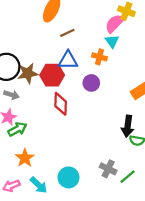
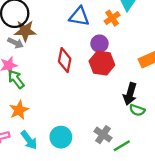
orange cross: (99, 57) -> (112, 18), turned 32
brown star: (28, 73) -> (25, 31), moved
red hexagon: (52, 75) -> (102, 63), moved
green arrow: (17, 129) -> (16, 79), turned -108

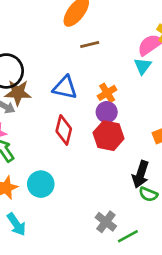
blue triangle: (79, 16) -> (65, 88), moved
orange cross: (112, 18) -> (107, 93), moved
cyan circle: (61, 137) -> (41, 184), moved

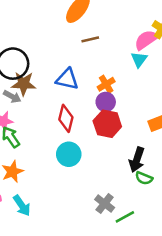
cyan circle: (41, 184) -> (69, 154), moved

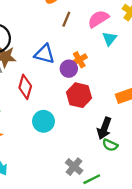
brown line: (90, 39) -> (66, 19), turned -56
pink semicircle: (146, 40) -> (98, 19), moved
purple circle: (106, 102) -> (69, 69), moved
red diamond: (66, 118) -> (25, 87), moved

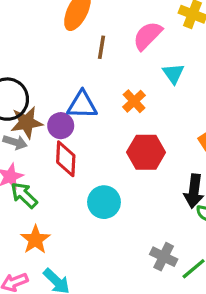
cyan triangle: (109, 39) -> (173, 74), moved
purple circle: (69, 69) -> (61, 126), moved

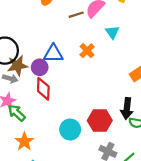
brown line: (101, 47) -> (76, 15), moved, turned 64
red hexagon: (146, 152) -> (100, 120), moved
cyan circle: (104, 202) -> (70, 130), moved

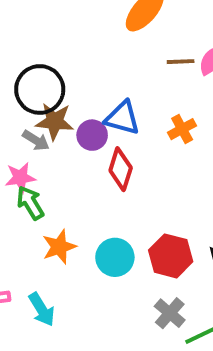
red diamond: (43, 89) -> (121, 169), moved
orange star: (24, 142) -> (59, 247), moved

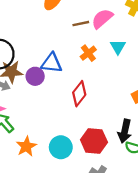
orange cross: (182, 129) -> (88, 53), moved
red diamond: (121, 169) -> (79, 94), moved, turned 30

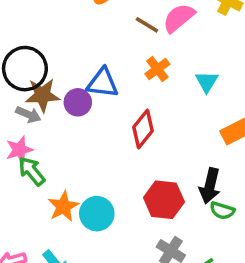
brown line: (81, 24) -> (147, 25), turned 42
cyan triangle: (118, 47) -> (207, 82), moved
cyan circle: (61, 147) -> (97, 214), moved

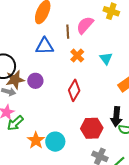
brown line: (147, 25) -> (68, 32), turned 64
blue triangle: (103, 83) -> (45, 46), moved
green arrow: (32, 171) -> (15, 123), turned -84

